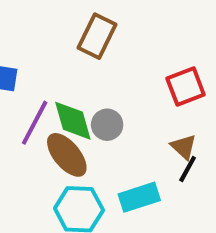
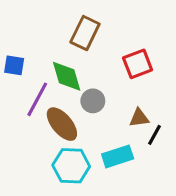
red square: (186, 86) -> (138, 64), moved
green diamond: (73, 121) -> (67, 76), moved
brown triangle: (184, 147) -> (139, 118), moved, turned -50

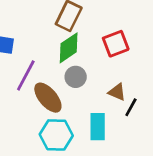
green diamond: (67, 76) -> (69, 48), moved, turned 72
brown triangle: (139, 118) -> (117, 92), turned 30
cyan rectangle: (118, 156) -> (98, 127), turned -72

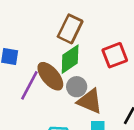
brown triangle: (117, 92) -> (90, 101), moved, size x1.5
brown ellipse: (48, 98) -> (50, 76), moved

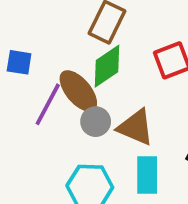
gray circle: (77, 87) -> (96, 122), moved

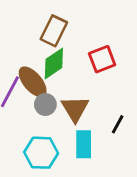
brown triangle: (136, 127) -> (75, 109), turned 36

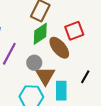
brown ellipse: (33, 82) -> (59, 48), moved
brown triangle: (75, 109) -> (45, 76), moved

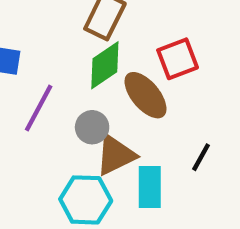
brown triangle: (45, 76) -> (116, 155), turned 35

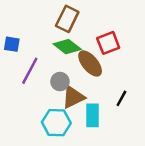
green diamond: (105, 65) -> (67, 47), turned 72

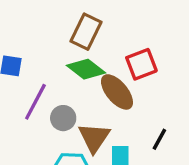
gray circle: (60, 82) -> (63, 118), moved
brown triangle: (73, 97) -> (94, 138), turned -30

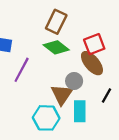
brown ellipse: (117, 92) -> (92, 63), moved
gray circle: (63, 118) -> (74, 81), moved

